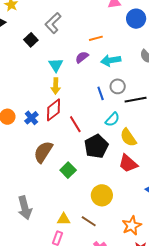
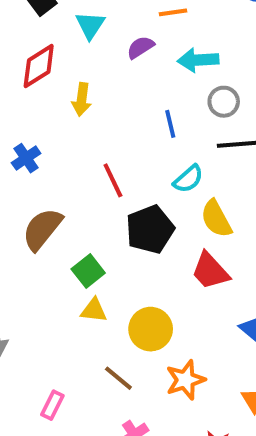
cyan triangle: (56, 65) -> (90, 25), moved
gray circle: (118, 86) -> (224, 102), moved
red diamond: (53, 110) -> (39, 66), moved
yellow triangle: (64, 219) -> (94, 310), moved
orange star: (132, 226) -> (185, 380), moved

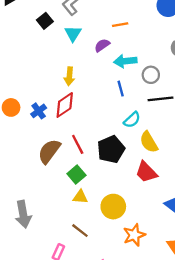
cyan arrow: (198, 60) -> (125, 61), moved
red diamond: (39, 66) -> (65, 105), moved
red line: (113, 180) -> (78, 144), moved
brown line: (118, 378) -> (80, 231), moved

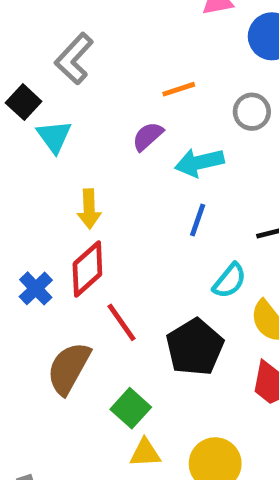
cyan triangle: (73, 34) -> (54, 136), moved
gray circle: (151, 75) -> (252, 112), moved
blue line: (121, 89) -> (198, 220), turned 42
red line: (78, 144) -> (121, 322), moved

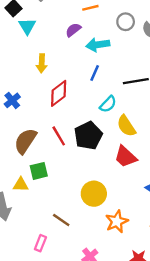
red diamond: (87, 269) -> (59, 93), moved
red line: (121, 322) -> (59, 136), moved
green square: (131, 408) -> (39, 171), moved, turned 30
yellow triangle: (145, 453) -> (21, 185), moved

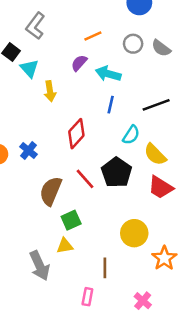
cyan arrow: (98, 45) -> (108, 74), turned 35
yellow arrow: (42, 63) -> (50, 91), moved
yellow triangle: (21, 185) -> (65, 246), moved
brown line: (61, 220) -> (105, 268), turned 66

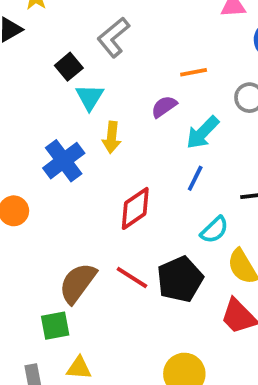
cyan arrow: (108, 74) -> (203, 133), turned -75
blue cross: (28, 150) -> (64, 161), moved, size x1.5
red line: (85, 179) -> (132, 277), turned -30
green square: (71, 220) -> (55, 326), moved

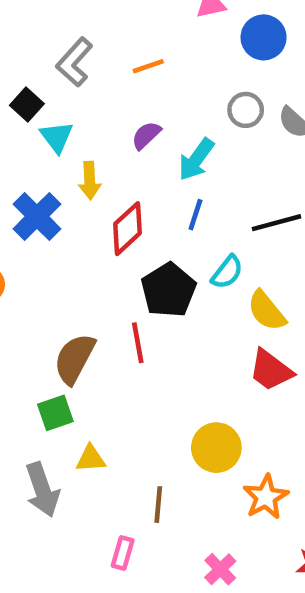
orange line: (194, 72) -> (148, 66), moved
red diamond: (135, 208) -> (127, 229), moved
red line: (132, 277) -> (138, 343), turned 56
black pentagon: (180, 279) -> (169, 290), moved

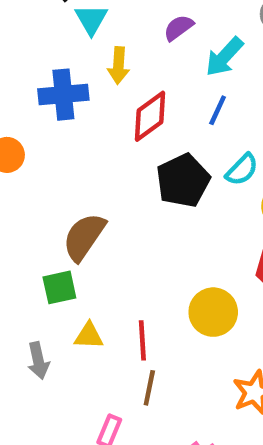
blue cross: (37, 216) -> (63, 95), turned 33
red line: (138, 343) -> (142, 340), moved
yellow circle: (216, 448) -> (213, 312), moved
gray arrow: (42, 490) -> (38, 361), size x0.7

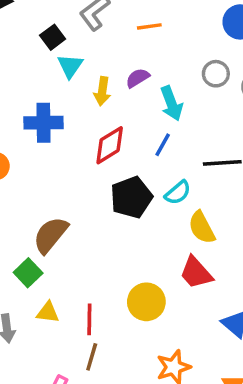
cyan arrow: (224, 57) -> (171, 103), turned -68
yellow arrow: (118, 66) -> (102, 91), moved
green square: (59, 287) -> (28, 273), turned -36

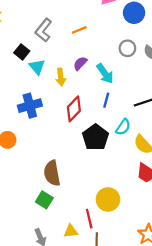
brown semicircle: (51, 235) -> (52, 173), turned -35
yellow circle: (146, 302) -> (108, 199), moved
yellow triangle: (48, 312) -> (71, 231), moved

